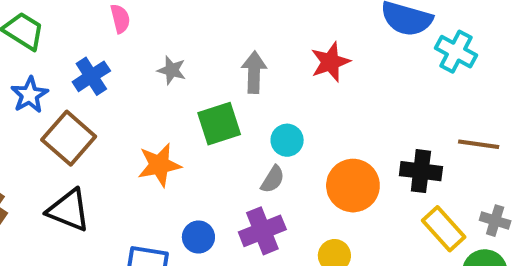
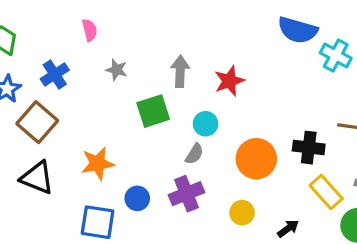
pink semicircle: (120, 19) -> (90, 30), moved
red star: (330, 62) -> (229, 81), moved
orange star: (159, 165) -> (98, 163), moved

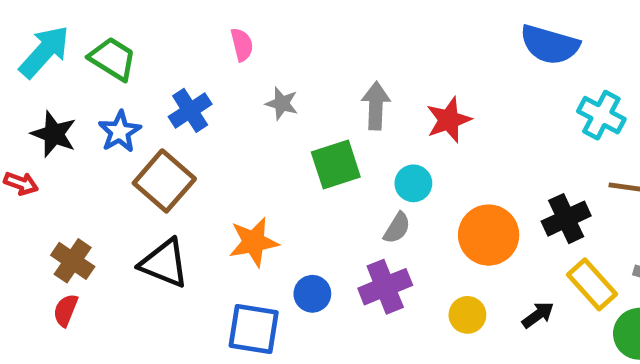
cyan cross: (336, 55) -> (601, 115), moved
black cross: (309, 148) -> (566, 219), turned -32
black arrow: (288, 229) -> (538, 315), moved

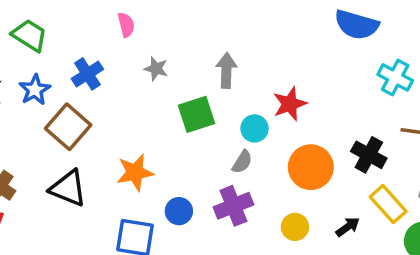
red star: (449, 120) -> (290, 104), moved
black cross: (566, 219) -> (369, 155), turned -36

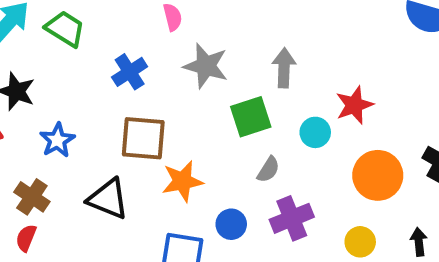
gray star: (156, 69) -> (206, 66), size x1.6
blue star: (35, 90) -> (57, 140), moved
brown square: (68, 127) -> (143, 138), moved, turned -36
gray semicircle: (242, 162) -> (268, 170), moved
black arrow: (348, 227) -> (419, 242), turned -60

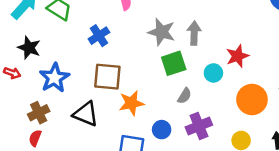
gray star: (206, 66) -> (162, 32), moved
blue star: (57, 140) -> (54, 78), size x1.4
brown cross: (32, 197) -> (39, 113), turned 30

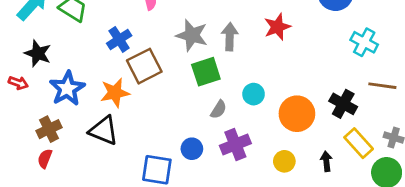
red star: (237, 56) -> (277, 27), moved
cyan circle: (213, 73) -> (254, 94), moved
brown square: (107, 77) -> (144, 66), moved, turned -32
orange star: (131, 103) -> (115, 93), moved

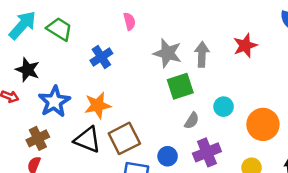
brown square: (144, 66) -> (124, 138), moved

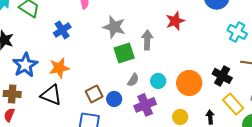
gray arrow: (202, 54) -> (147, 40), moved
cyan circle: (224, 107) -> (158, 81), moved
brown cross: (38, 138) -> (12, 94), turned 30
brown square: (124, 138) -> (94, 94), moved, size x0.7
blue circle: (168, 156) -> (114, 99), moved

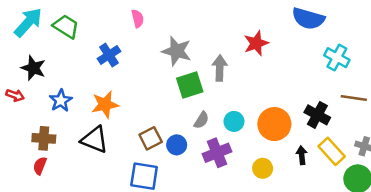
blue star: (25, 65) -> (61, 101), size x0.7
black arrow: (210, 117) -> (302, 155), moved

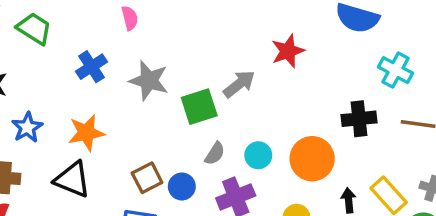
gray star: (177, 51) -> (149, 81), moved
gray arrow: (220, 68) -> (239, 84), turned 50
black cross: (317, 115) -> (359, 119), moved, turned -35

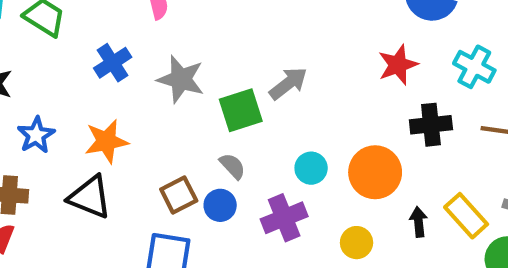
red star: (288, 51) -> (398, 65), moved
gray semicircle: (215, 153) -> (232, 166), moved, turned -75

